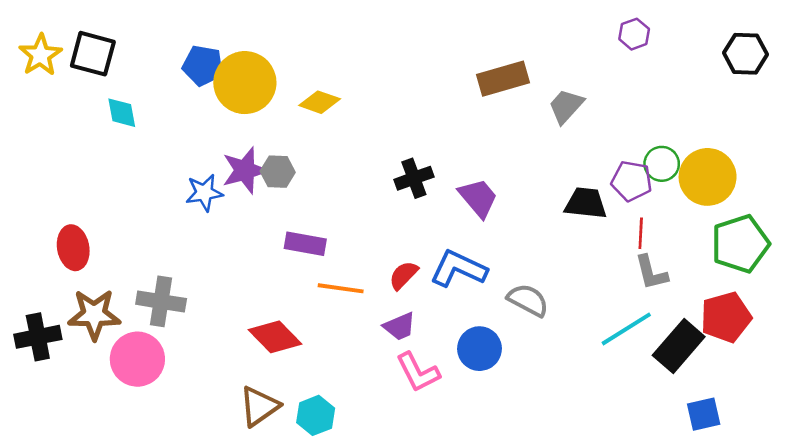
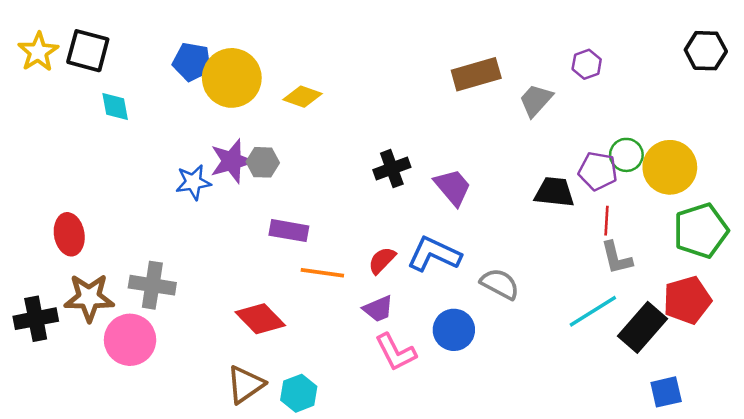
purple hexagon: (634, 34) -> (587, 64), moved

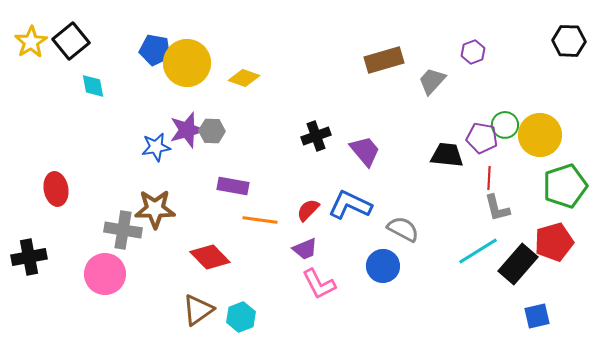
black square: (88, 51) -> (71, 41), turned 36
brown star: (89, 298) -> (155, 209), moved
blue circle: (454, 330) -> (383, 266), moved

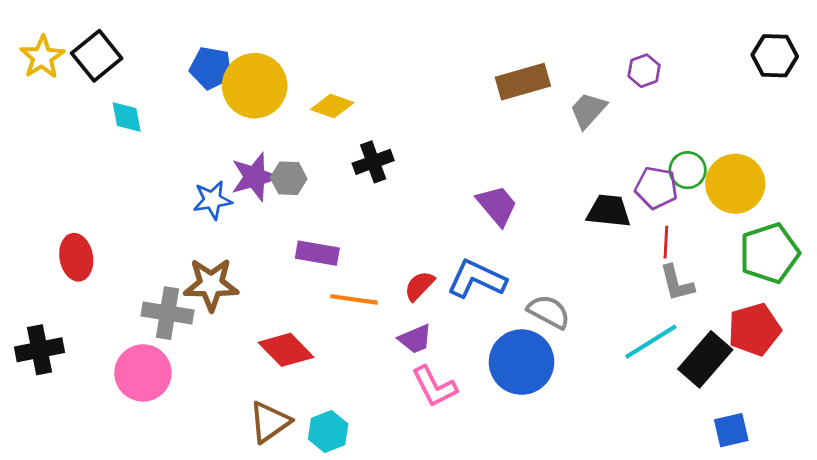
black cross: (316, 136) -> (373, 162), moved
blue circle: (383, 266) -> (521, 362), size x1.4

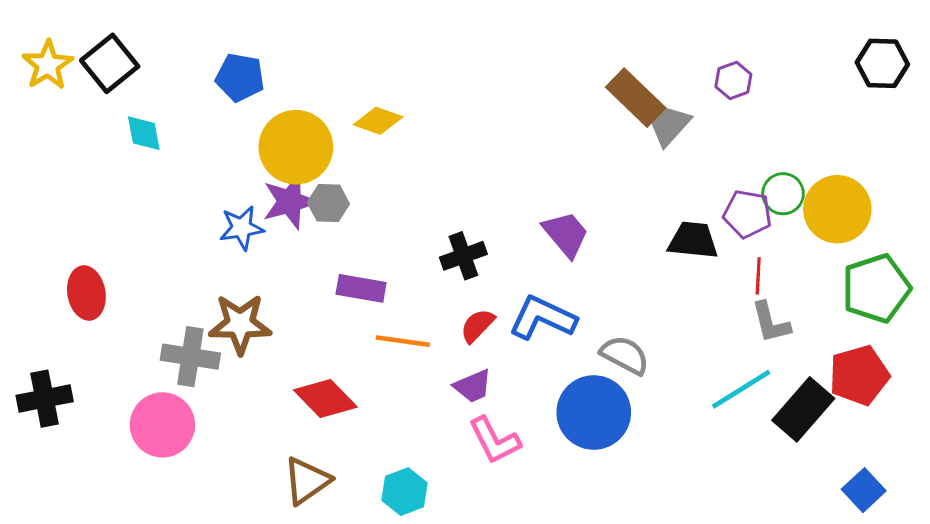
brown rectangle: (523, 82) -> (636, 98), moved, turned 60
yellow circle: (255, 86) -> (296, 147), moved
black cross: (373, 162) -> (463, 256), moved
blue square: (731, 430) -> (864, 490), moved, turned -30
cyan hexagon: (328, 432) -> (404, 492), moved

